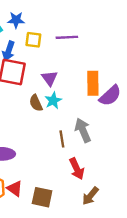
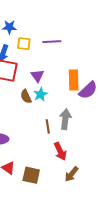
gray arrow: (83, 130) -> (65, 119), turned 30

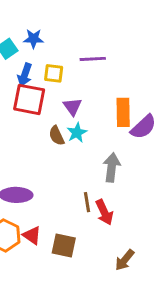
yellow square: (24, 44) -> (54, 73), moved
brown line: (48, 126) -> (87, 202), moved
brown arrow: (72, 174) -> (125, 260), moved

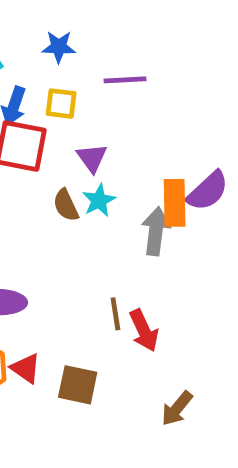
blue star: (33, 39) -> (59, 47), moved
orange rectangle: (123, 112) -> (175, 203), moved
gray arrow: (112, 167) -> (156, 231), moved

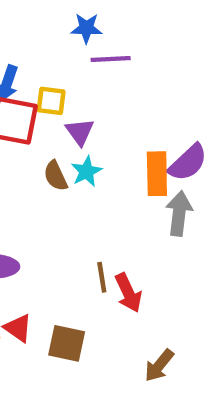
blue star: (59, 47) -> (86, 28), moved
yellow square: (61, 104) -> (51, 101), moved
gray arrow: (156, 231) -> (179, 213), moved

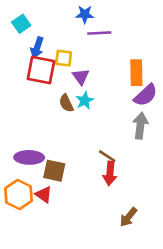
orange rectangle: (157, 174) -> (136, 73), moved
brown line: (102, 277) -> (107, 156), moved, turned -48
red arrow: (128, 293) -> (110, 173), turned 30
brown square: (67, 343) -> (54, 171), moved

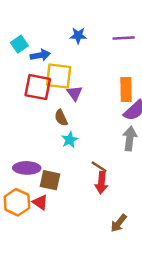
purple line: (99, 33) -> (124, 38), moved
blue arrow: (37, 48) -> (40, 55), moved, turned -120
yellow square: (64, 58) -> (59, 76), size x1.6
cyan star: (85, 100) -> (70, 140), moved

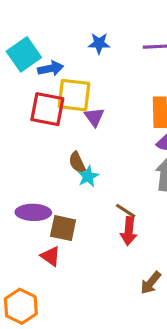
cyan square: (19, 44) -> (24, 54), size x1.5
brown semicircle: (61, 118) -> (77, 162), moved
orange hexagon: (17, 202) -> (21, 306), moved

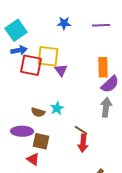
blue arrow: (51, 68) -> (19, 50), moved
brown semicircle: (77, 162) -> (38, 112), moved, turned -48

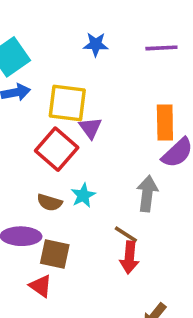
red square: (31, 65) -> (57, 149), moved, turned 30
gray arrow: (106, 107) -> (147, 194), moved

